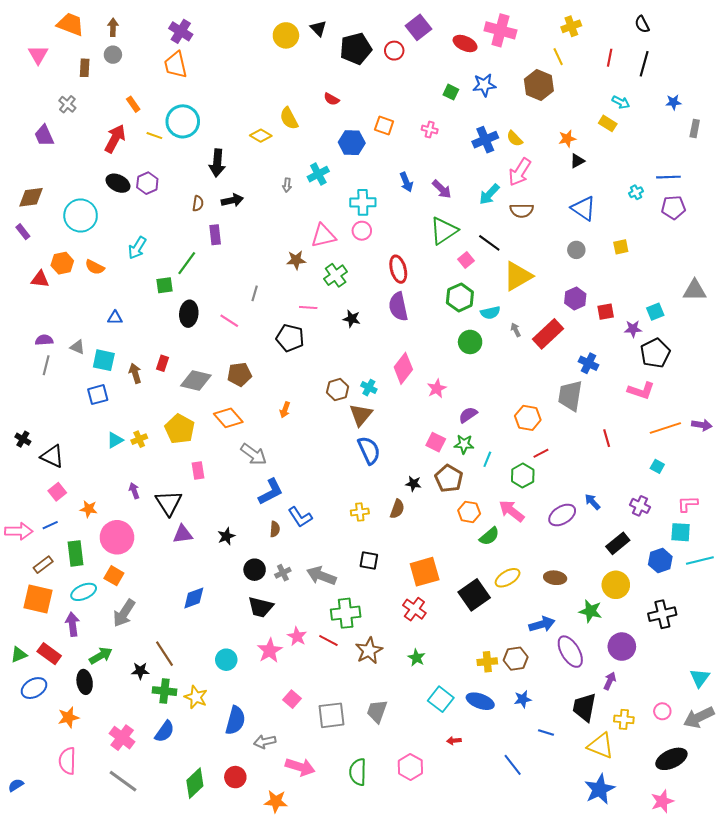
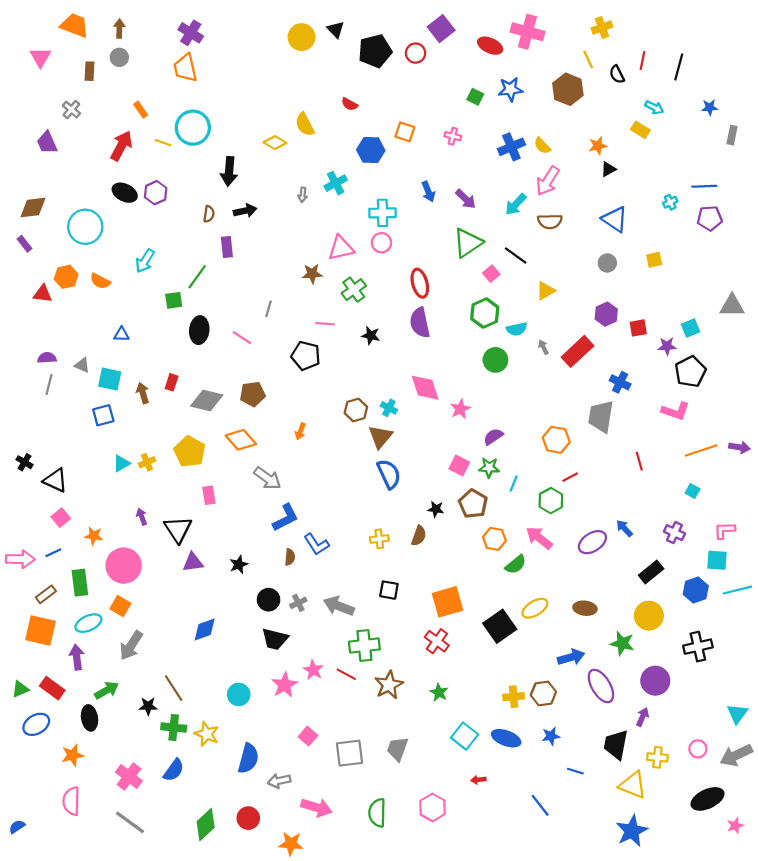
black semicircle: (642, 24) -> (617, 74), moved
yellow triangle: (518, 276) -> (546, 291), size x0.6
pink diamond: (403, 368) -> (425, 388), turned -56
pink star: (662, 801) -> (735, 826), moved, size x0.7

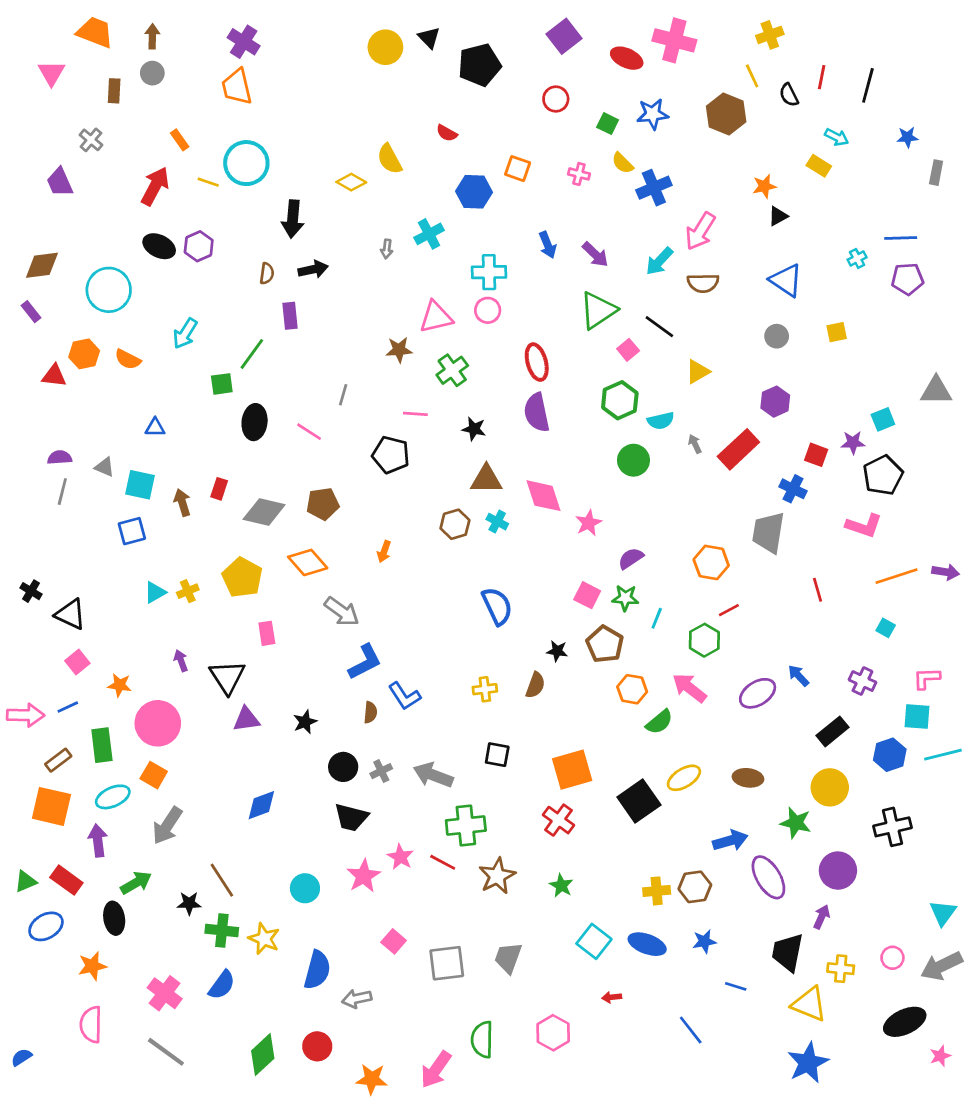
red circle: (416, 53) -> (556, 99), moved
yellow semicircle: (542, 146) -> (623, 163), moved
red square: (638, 328) -> (816, 455), moved, turned 30
brown triangle: (380, 437) -> (486, 479), moved, turned 50
pink arrow: (316, 807) -> (436, 1070), moved, turned 108

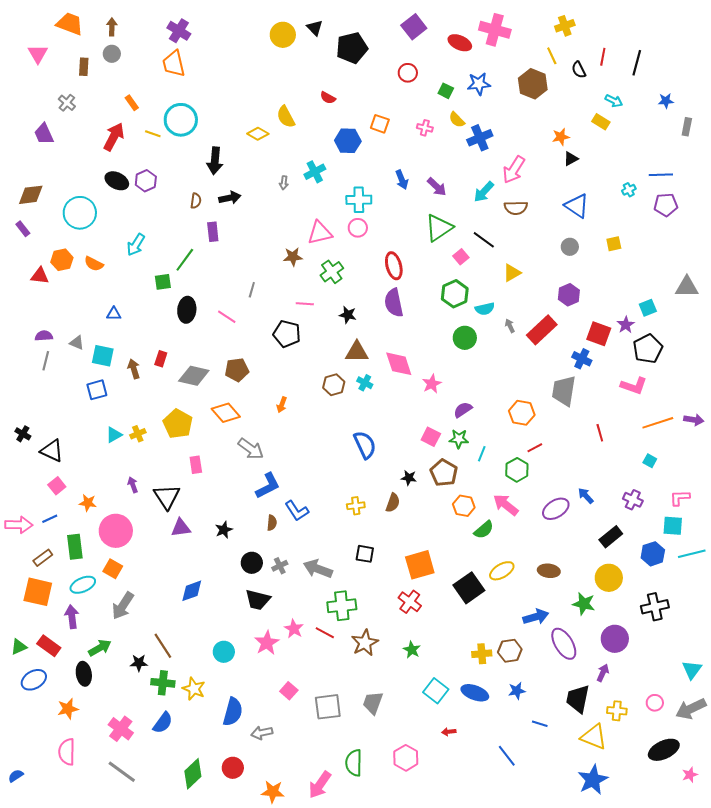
purple star: (853, 443) -> (626, 325), turned -30
red square: (816, 455) -> (599, 334), size x1.4

